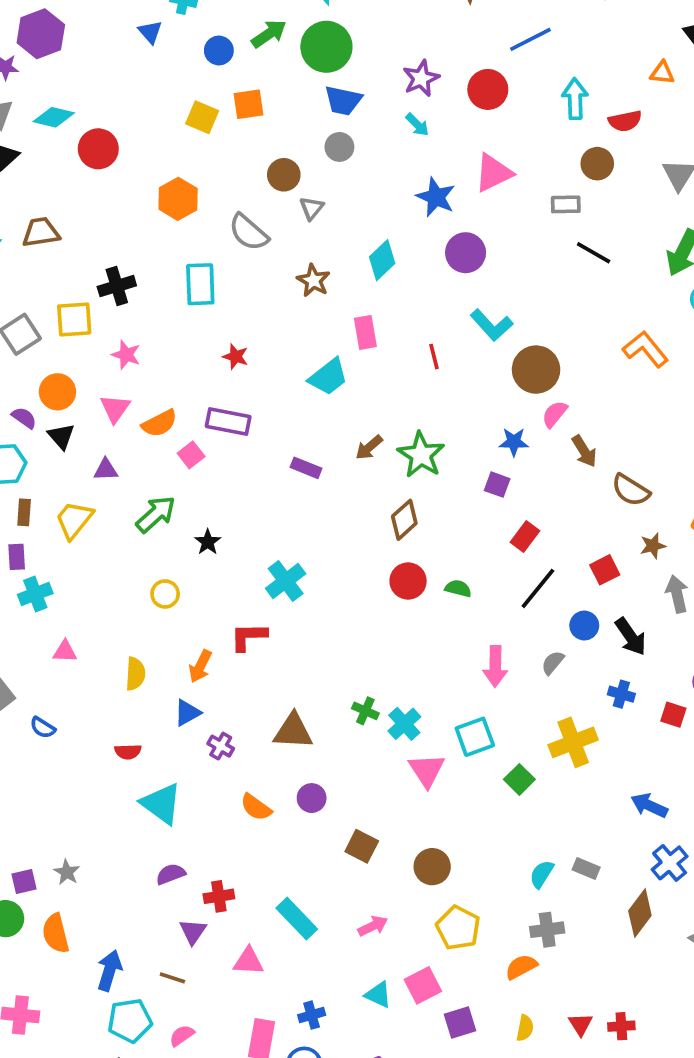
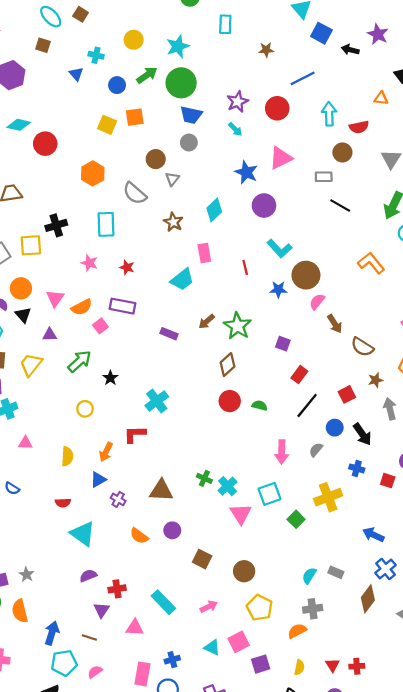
pink star: (126, 355) -> (89, 263), moved
blue star: (514, 442) -> (278, 289), moved

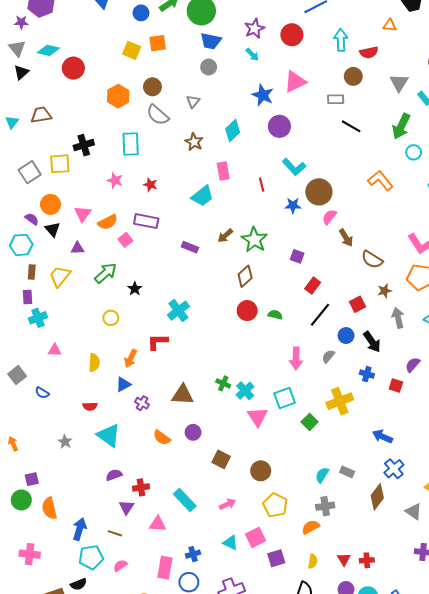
brown circle: (156, 159) -> (152, 87), moved
gray star: (26, 575) -> (65, 442), moved

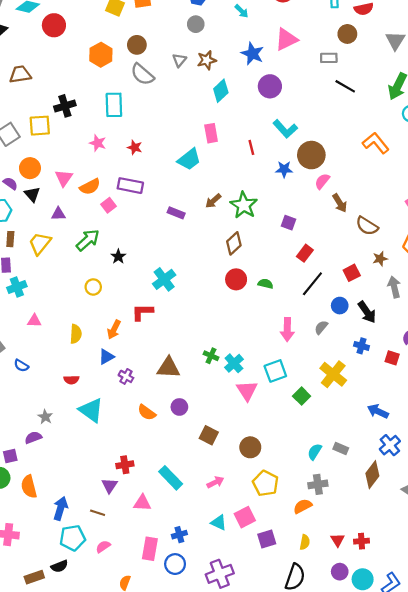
brown star: (194, 142) -> (207, 60), moved, turned 30
yellow cross: (340, 401) -> (333, 374), turned -30
purple semicircle: (114, 475) -> (33, 438), moved

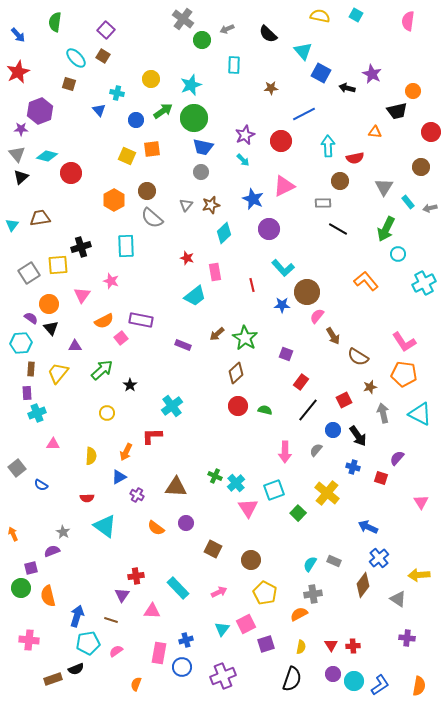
red star: (135, 147) -> (187, 258), moved
pink triangle: (64, 178) -> (82, 295), moved
cyan triangle: (219, 523) -> (222, 629), turned 42

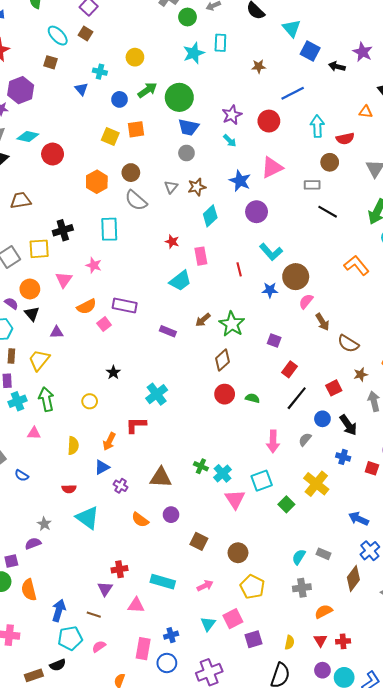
cyan star: (191, 85) -> (194, 53), moved
green arrow: (102, 370) -> (46, 399), moved, turned -60
cyan rectangle: (178, 588) -> (163, 582), turned -30
orange semicircle: (299, 614) -> (324, 611), moved

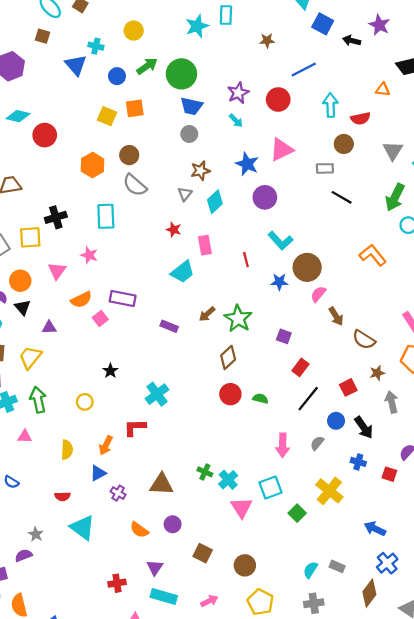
blue triangle: (81, 89) -> (76, 65), size x1.5
gray triangle: (171, 187) -> (185, 194), moved
purple triangle: (105, 589) -> (155, 568), moved

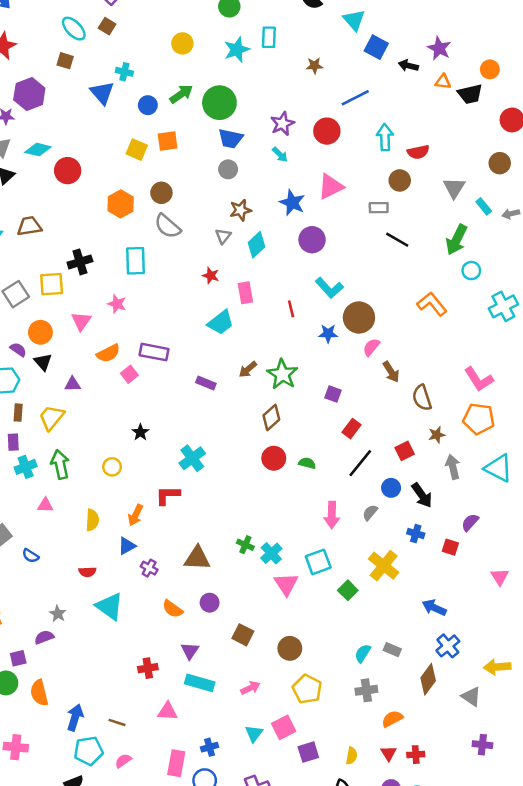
yellow circle: (134, 31) -> (182, 43), moved
orange triangle: (383, 89) -> (443, 82), moved
brown semicircle: (364, 340) -> (422, 398), turned 40

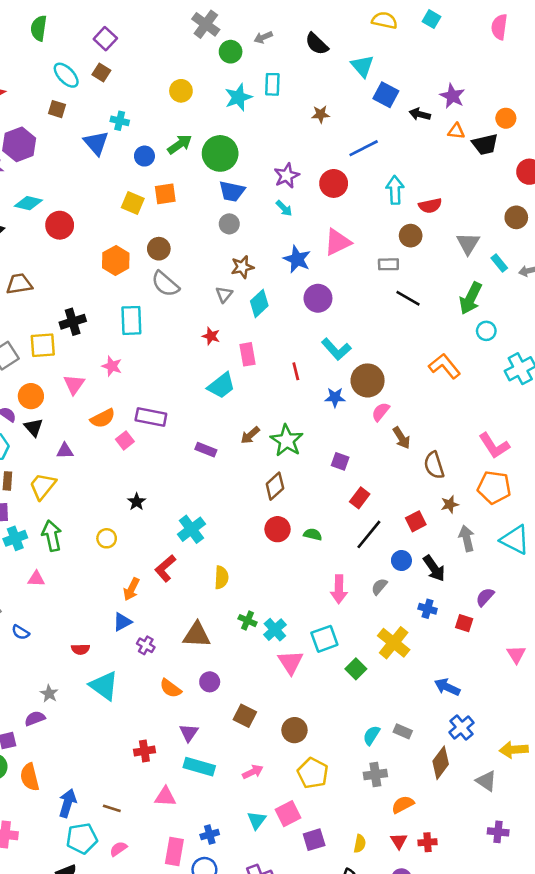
red L-shape: (168, 495) -> (165, 568), turned -40
yellow semicircle: (92, 520) -> (221, 577), moved

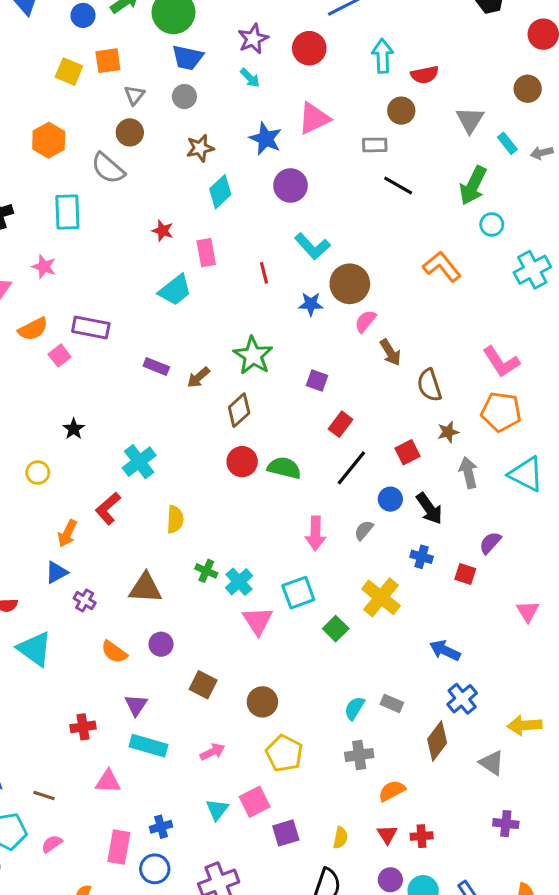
brown circle: (159, 249) -> (130, 132), moved
gray triangle: (224, 294) -> (134, 95), moved
brown arrow: (250, 435) -> (198, 377), moved
green semicircle: (313, 534) -> (284, 468), size x1.5

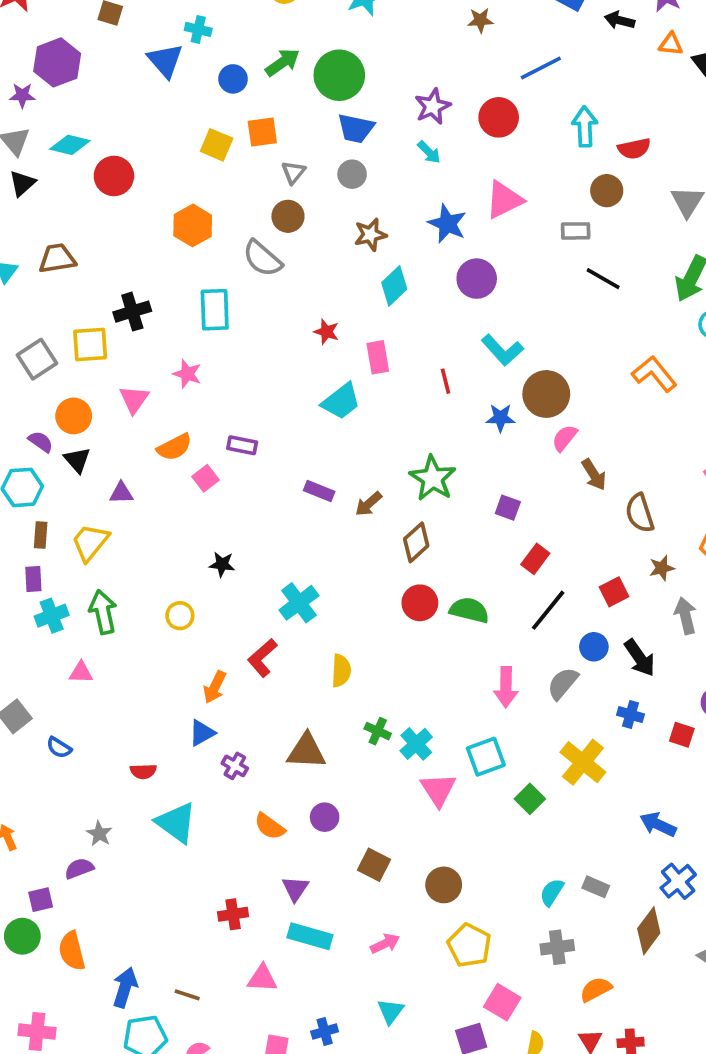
purple rectangle: (91, 327) -> (242, 445), size x0.7
black star: (74, 429) -> (222, 564), turned -30
gray semicircle: (364, 530) -> (563, 683), size x1.4
pink square: (255, 802) -> (502, 1002), moved, turned -32

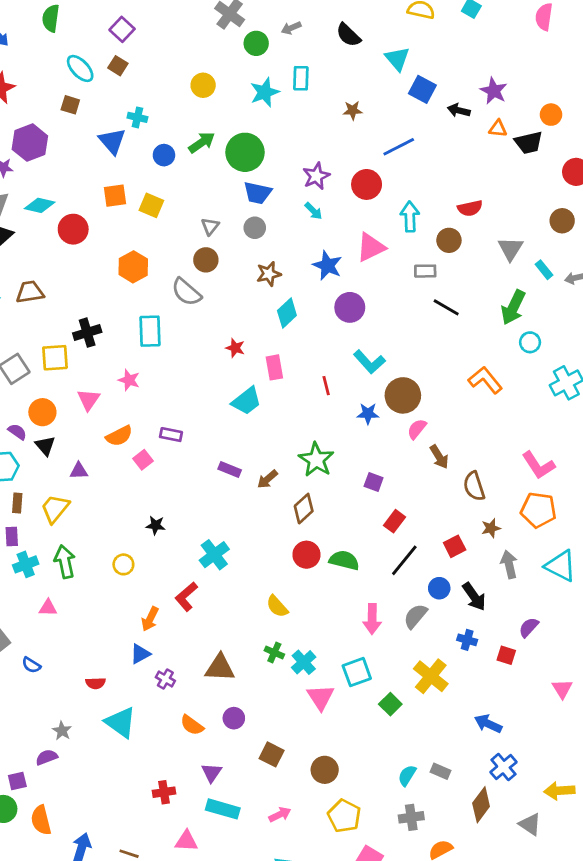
cyan arrow: (585, 127) -> (410, 217), moved
orange square: (262, 132) -> (115, 196), moved
yellow semicircle: (341, 671) -> (277, 606), moved, turned 135

